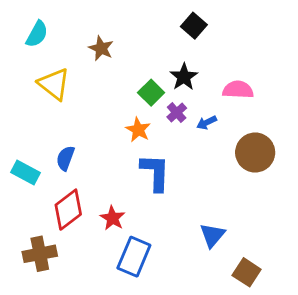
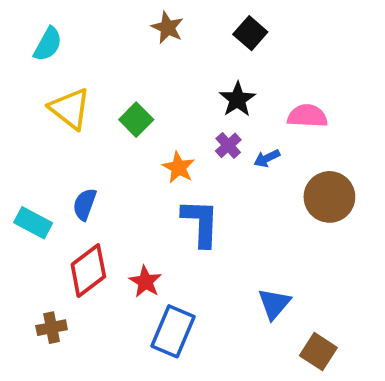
brown star: (101, 48) -> (167, 28), moved
green square: (151, 93) -> (136, 120), moved
brown cross: (40, 254) -> (52, 328), size x0.7

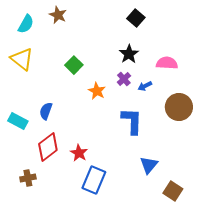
brown star: (167, 28) -> (58, 15), moved
yellow triangle: (70, 109) -> (22, 59), moved
blue L-shape: (201, 223) -> (132, 121), moved

